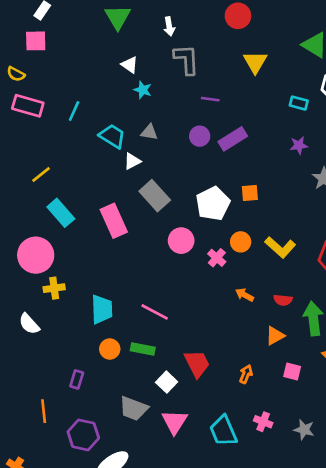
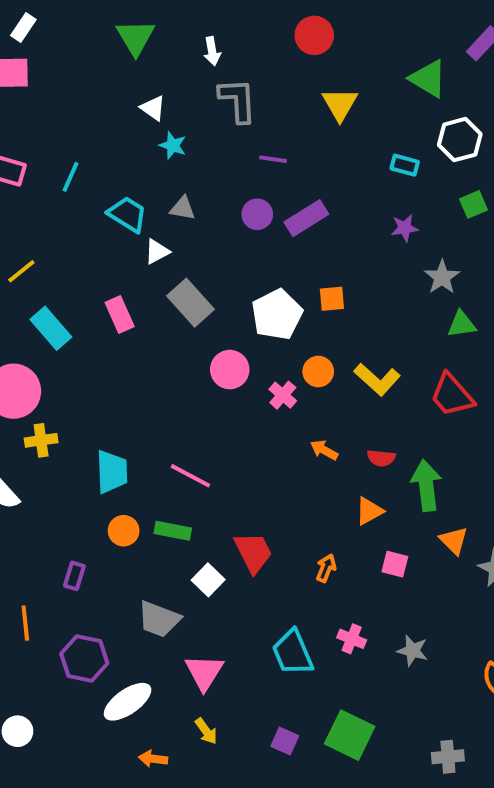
pink rectangle: (114, 221) -> (120, 314), moved, size x0.7
pink triangle: (175, 422) -> (204, 672), moved

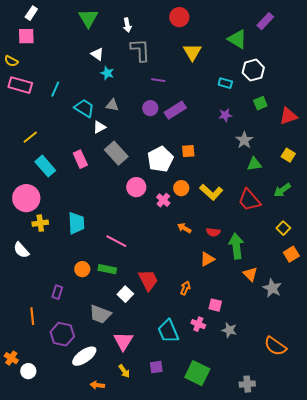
cyan trapezoid: (112, 472) -> (76, 223), moved
pink square: (395, 564) -> (215, 305), moved
purple square: (285, 741) -> (156, 367), moved, turned -32

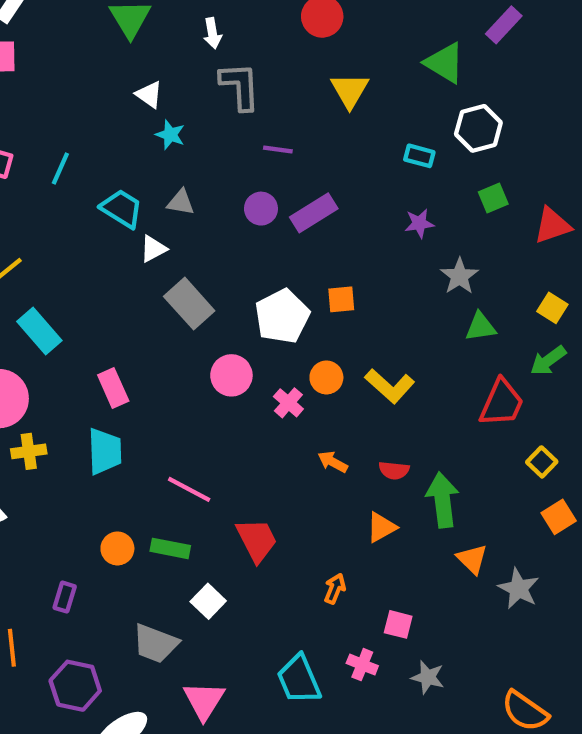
pink rectangle: (80, 159) -> (113, 388), moved
green arrow: (282, 190) -> (548, 361), moved
red trapezoid: (249, 200) -> (502, 403), moved, turned -115
red trapezoid: (148, 280) -> (257, 540), moved

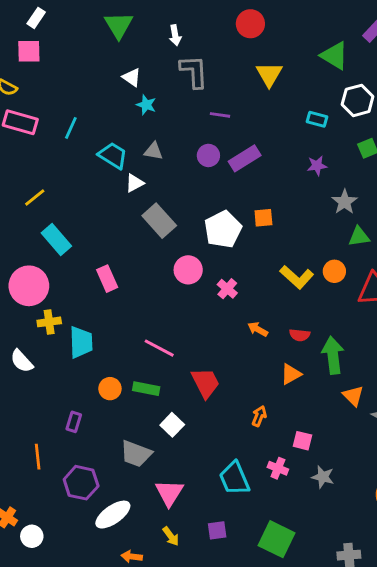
orange circle: (326, 377) -> (334, 271), moved
cyan trapezoid: (105, 451) -> (81, 342), moved

